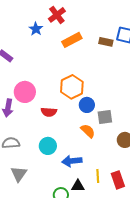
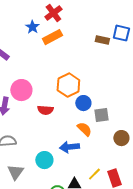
orange rectangle: (72, 40) -> (52, 37), moved
cyan circle: (48, 146) -> (44, 160), moved
blue arrow: (72, 161) -> (69, 147), moved
yellow line: (98, 176) -> (94, 174), turned 48

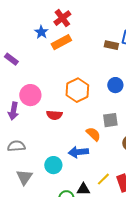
blue circle: (83, 103) -> (115, 85), moved

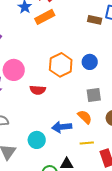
blue circle: (115, 85) -> (90, 62), moved
orange semicircle: (93, 134) -> (85, 117), moved
yellow line: (103, 179) -> (87, 143), moved, turned 40

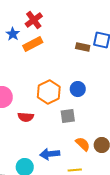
gray square: (94, 95) -> (68, 116), moved
orange semicircle: (85, 117) -> (83, 144), moved

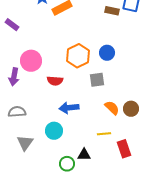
blue arrow: (50, 154) -> (69, 108), moved

